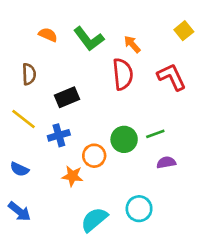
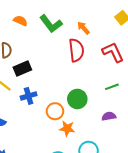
black rectangle: (67, 97) -> (22, 69), moved
green line: (155, 134) -> (112, 87), moved
orange star: (72, 176) -> (67, 128), moved

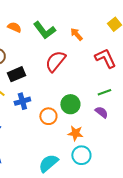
red semicircle: (76, 50) -> (55, 61), moved, turned -135
purple semicircle: (109, 116) -> (101, 112), moved, turned 48
orange star: (67, 128) -> (75, 133), moved

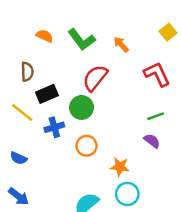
green circle: (70, 104) -> (82, 107), moved

